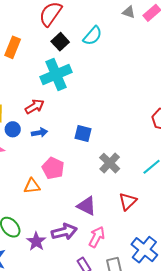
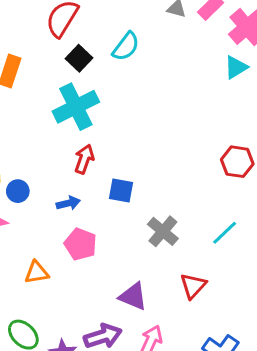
red arrow: (35, 106) -> (84, 159), moved, turned -36
blue arrow: (40, 133) -> (68, 203), moved
orange triangle: (32, 186) -> (37, 272), moved

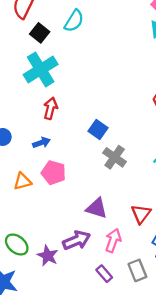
blue square: (121, 191) -> (98, 130), moved, turned 30
orange triangle: (37, 272) -> (22, 181), moved
red triangle: (193, 286) -> (141, 214), moved

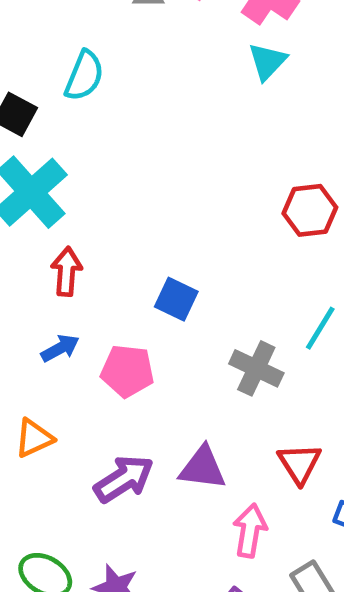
gray cross: (115, 157) -> (256, 368), moved
pink pentagon: (54, 173) -> (127, 371), moved
purple arrow: (77, 240) -> (124, 479), moved

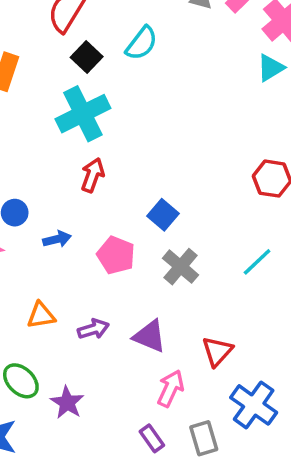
blue arrow: (60, 348) -> (57, 239), moved
gray cross: (256, 368) -> (181, 267), moved
orange triangle: (34, 438) -> (41, 315), moved
purple arrow: (124, 479) -> (93, 329), size x0.7

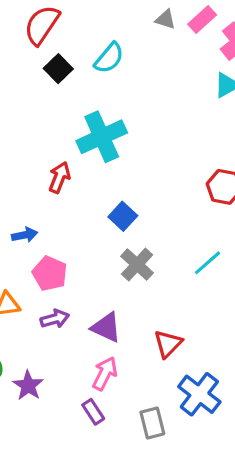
cyan cross: (83, 114) -> (102, 137), moved
pink pentagon: (116, 255) -> (50, 273), moved
pink arrow: (171, 388) -> (105, 373), moved
purple rectangle: (152, 438) -> (93, 412), moved

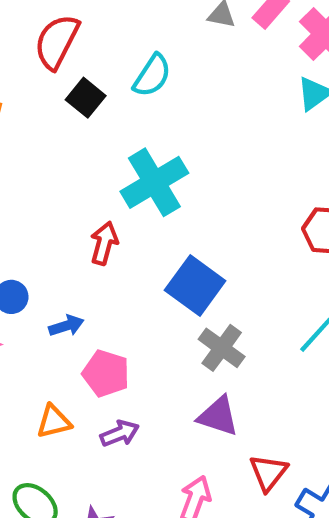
blue square: (123, 216) -> (195, 285), size x1.5
purple triangle: (106, 327) -> (218, 416), moved
red triangle: (168, 344) -> (268, 473), moved

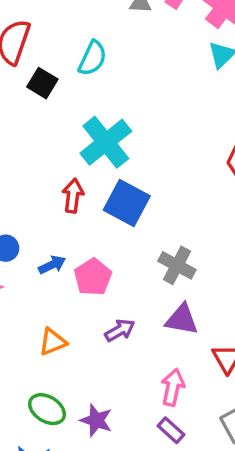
blue square: (195, 285) -> (127, 203), moved
pink pentagon: (106, 373) -> (93, 277), moved, turned 30
purple arrow: (120, 433) -> (120, 330), moved

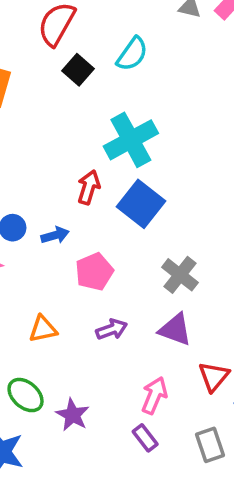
blue arrow: (52, 265) -> (55, 235), moved

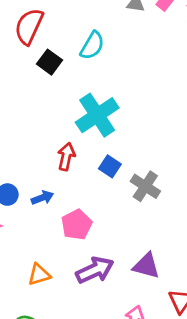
blue square: (141, 204) -> (110, 166), size x0.6
gray cross: (180, 275) -> (145, 186), moved
purple arrow: (112, 329) -> (95, 270), size x1.5

